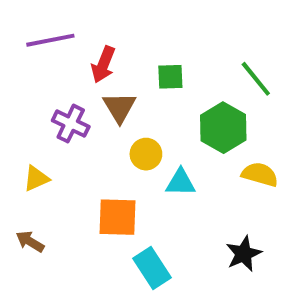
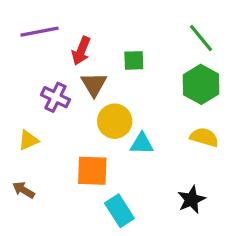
green line: (256, 79) -> (201, 38), moved
green hexagon: (223, 128) -> (201, 84), moved
yellow circle: (146, 154) -> (115, 121), size x1.4

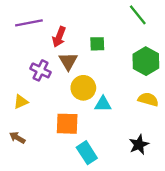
green line: (201, 38) -> (138, 15), moved

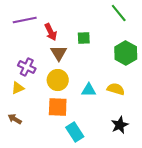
red arrow: (59, 37) -> (51, 32), turned -48
purple cross: (40, 70) -> (27, 67), moved
yellow circle: (83, 88) -> (58, 80), moved
yellow semicircle: (148, 99) -> (116, 89), moved

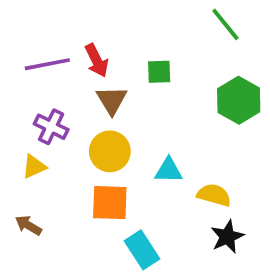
purple line: (25, 20) -> (47, 64), moved
yellow semicircle: (116, 89) -> (214, 195), moved

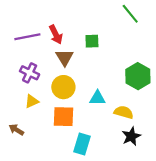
green hexagon: (239, 100) -> (138, 76), moved
yellow triangle: (34, 167) -> (32, 101), moved
cyan rectangle: (142, 250) -> (82, 144), turned 50

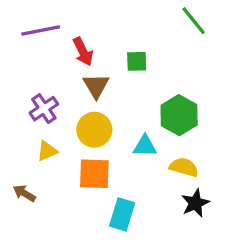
purple line: (27, 37) -> (41, 30), moved
purple cross: (30, 73) -> (44, 109), turned 30
green hexagon: (138, 76) -> (179, 115), moved

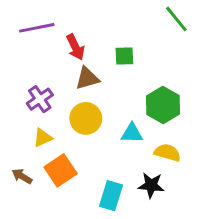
brown triangle: (96, 86) -> (87, 78), turned 45
orange square: (94, 174) -> (61, 170), moved, turned -36
black star: (195, 203) -> (151, 185), moved, turned 30

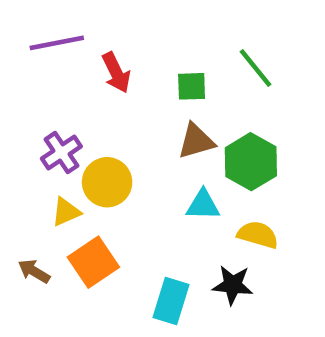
green line: (176, 19) -> (255, 68), moved
brown triangle: (87, 78) -> (196, 141), moved
yellow circle: (86, 118) -> (107, 182), moved

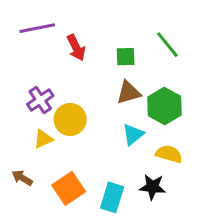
cyan triangle: (203, 205) -> (133, 134), turned -40
orange square: (93, 262) -> (69, 188), moved

